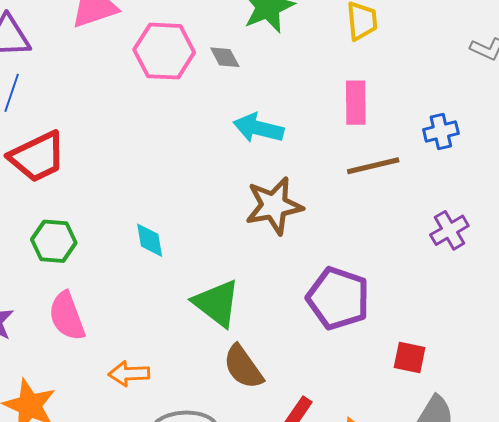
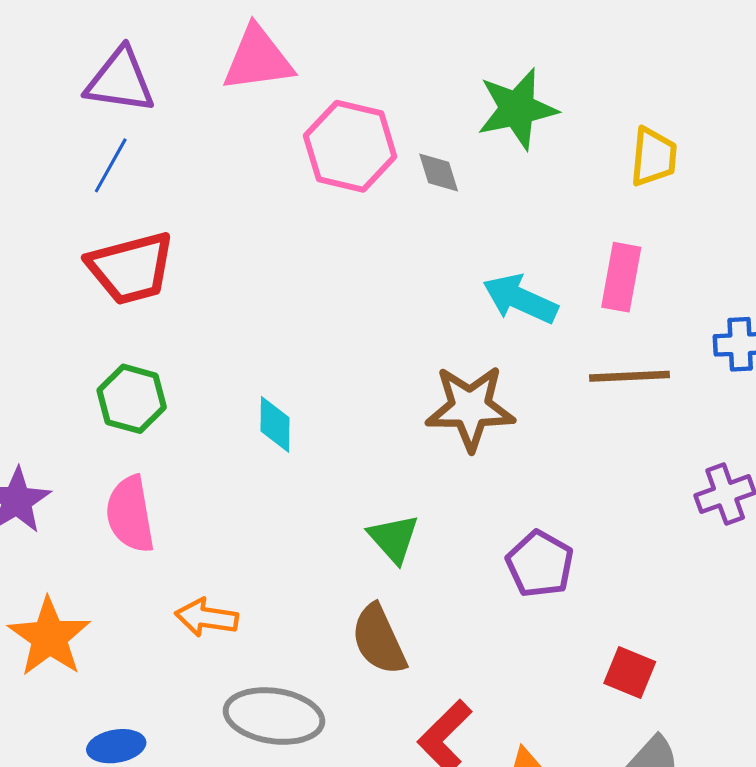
cyan arrow: (258, 128) -> (520, 299), moved
purple pentagon: (338, 298) -> (540, 564), size x0.7
green triangle: (217, 303) -> (394, 538), moved, size x0.7

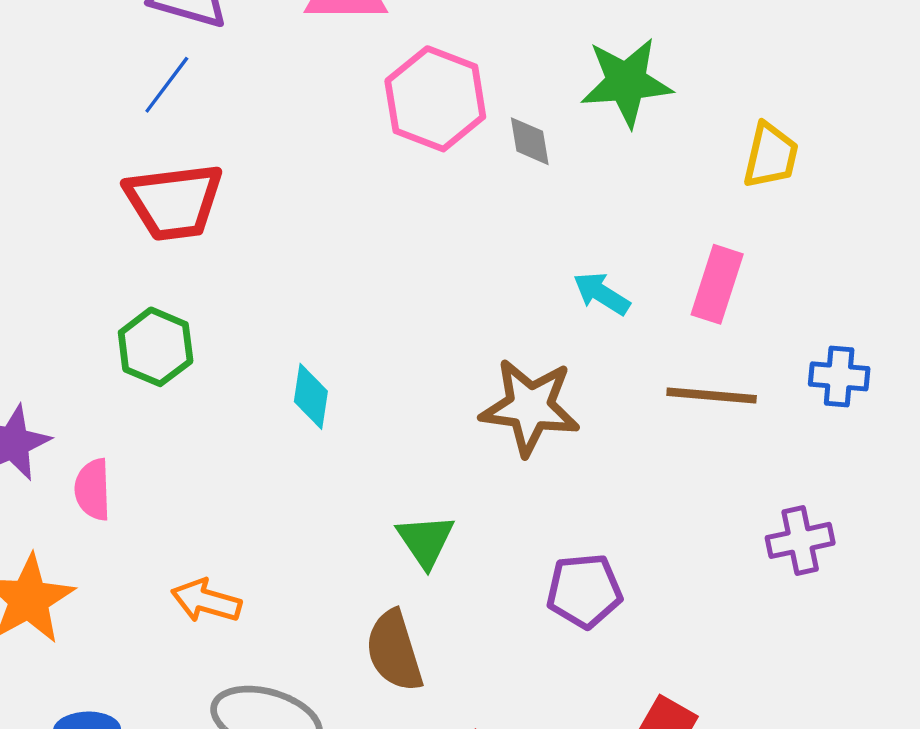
cyan arrow: (520, 299) -> (602, 294), size x0.7
pink semicircle: (130, 514) -> (93, 490), moved, size x0.7
purple pentagon: (540, 564) -> (584, 591), turned 30

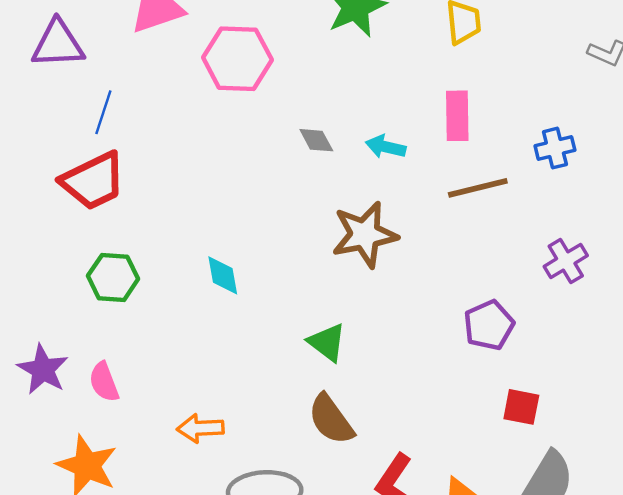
blue line: (167, 85) -> (103, 112), moved
gray diamond: (530, 141) -> (316, 140), moved
purple pentagon: (584, 591) -> (489, 325), moved

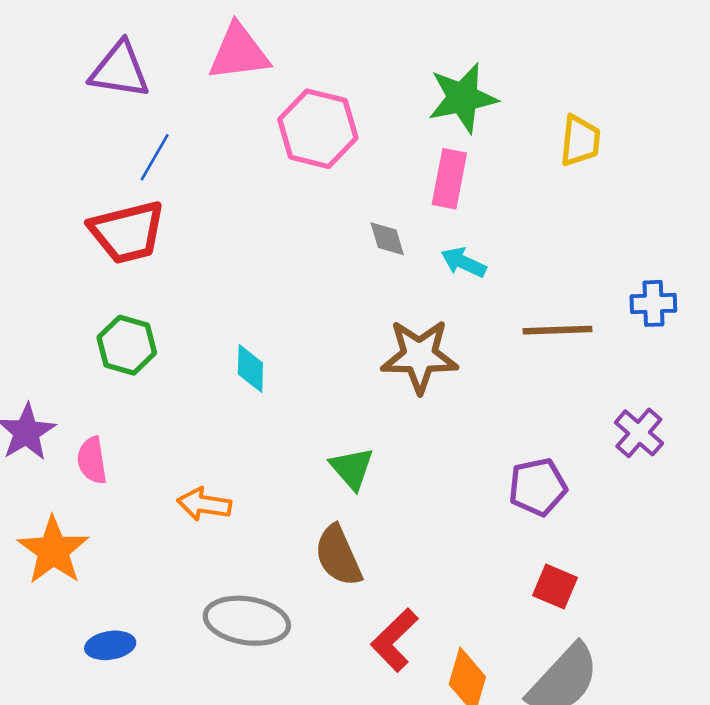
pink rectangle: (457, 116) -> (449, 179), moved
purple cross: (566, 261) -> (639, 433), turned -30
orange arrow: (200, 428) -> (204, 504), moved

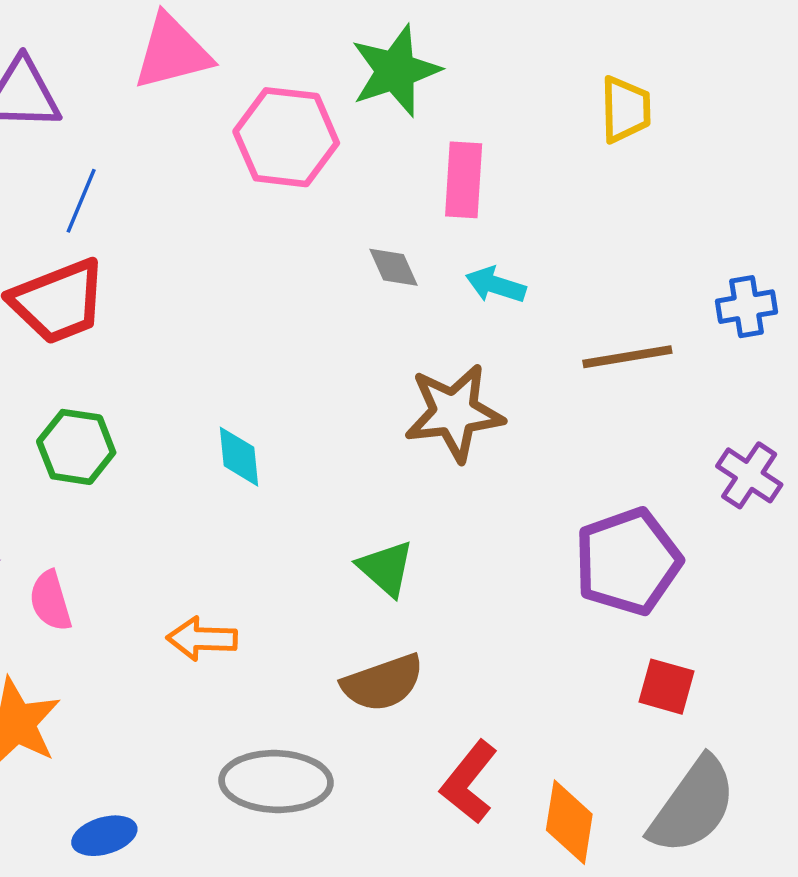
green star: (463, 98) -> (395, 71), moved
purple pentagon: (538, 487) -> (628, 562), size x1.4
brown semicircle: (338, 556) -> (383, 683), turned -78

